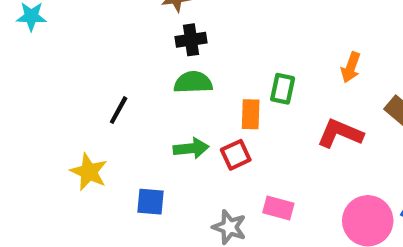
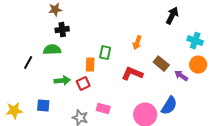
green semicircle: (193, 82) -> (52, 50), moved
yellow star: (89, 172) -> (14, 111), moved, turned -30

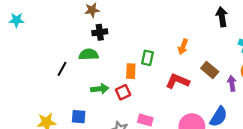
black arrow: (172, 16) -> (222, 17), turned -36
purple arrow: (181, 76) -> (232, 83), turned 48

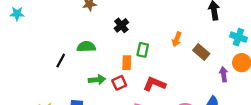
black cross: (100, 32) -> (121, 25), moved, turned -32
brown rectangle: (210, 70) -> (201, 52), moved
red L-shape: (177, 81) -> (154, 84), moved

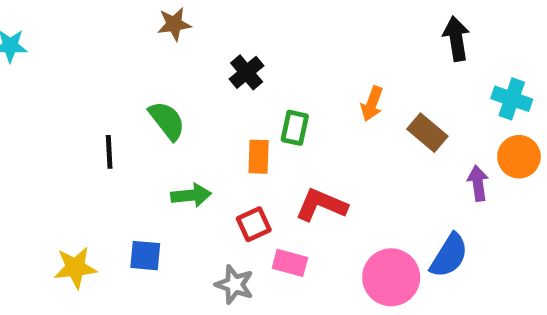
green semicircle: (86, 47) -> (167, 121), turned 54
black line: (61, 61) -> (109, 152), turned -32
red square: (119, 83) -> (254, 224), moved

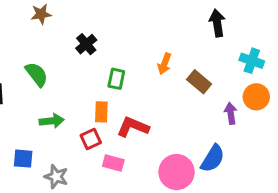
orange rectangle: (259, 157) -> (101, 112), moved
gray star: (234, 285) -> (56, 177), moved

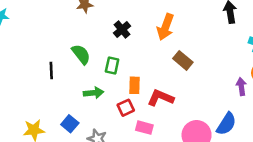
orange arrow: (164, 64) -> (166, 27), moved, size x1.5
green rectangle: (116, 79) -> (112, 65), moved
brown rectangle: (199, 82) -> (183, 60), moved
blue square: (23, 159) -> (70, 124), turned 35

